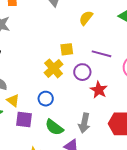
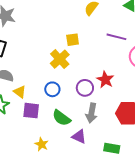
purple line: (101, 54) -> (116, 37), moved
purple circle: (82, 72) -> (85, 88), moved

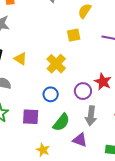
yellow square: (73, 40) -> (74, 35), moved
yellow triangle: (20, 92) -> (20, 59), moved
green semicircle: (61, 118) -> (61, 122), turned -84

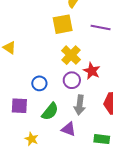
yellow square: (74, 35) -> (63, 24), size x1.5
yellow cross: (56, 64) -> (71, 55), moved

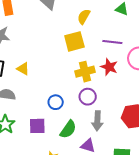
yellow cross: (71, 55) -> (85, 72), turned 36
red star: (92, 71) -> (109, 67), moved

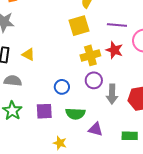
gray arrow: (97, 121) -> (112, 94), moved
green semicircle: (68, 129) -> (75, 114), turned 60

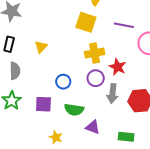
yellow square: (79, 26) -> (86, 22), turned 30
red star: (114, 50) -> (118, 67), moved
yellow triangle: (28, 54) -> (41, 47), moved, turned 40
gray semicircle: (13, 81) -> (15, 71), turned 78

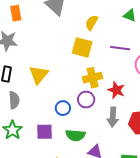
yellow triangle: (41, 47) -> (39, 75), size x1.5
purple circle: (96, 78) -> (86, 100), moved

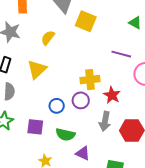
yellow semicircle: (92, 23) -> (48, 38), moved
yellow square: (82, 47) -> (86, 21), moved

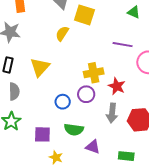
yellow semicircle: (48, 38) -> (62, 34), moved
purple square: (35, 127) -> (42, 134), moved

